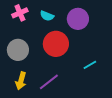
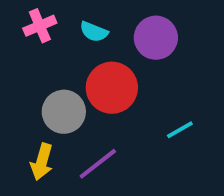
gray circle: (18, 50) -> (64, 112), moved

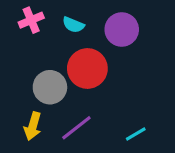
cyan line: (180, 130) -> (136, 134), moved

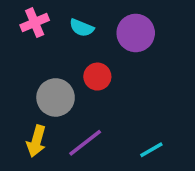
red circle: (87, 68) -> (97, 77), size x0.6

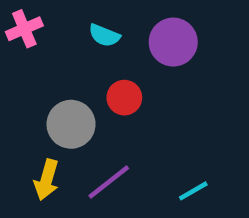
pink cross: (35, 23) -> (24, 29), moved

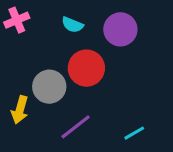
red circle: (124, 98) -> (86, 68), size x1.5
yellow arrow: (47, 180) -> (20, 110), moved

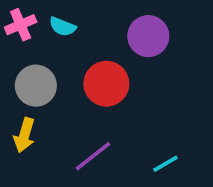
cyan semicircle: (72, 25) -> (63, 27), moved
gray circle: (49, 87) -> (36, 86), moved

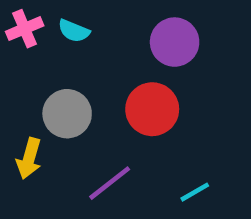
red circle: (106, 84) -> (152, 109), moved
gray circle: (36, 86) -> (67, 114), moved

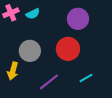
cyan semicircle: (74, 31) -> (33, 14), turned -48
cyan line: (195, 192) -> (86, 78), moved

